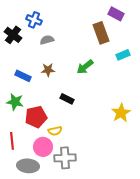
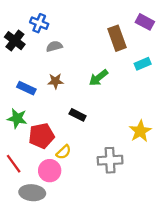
purple rectangle: (116, 14) -> (145, 22), moved
yellow semicircle: (55, 131) -> (64, 152), turned -32
red line: (12, 141) -> (14, 164), turned -30
gray cross: (65, 158) -> (110, 160), moved

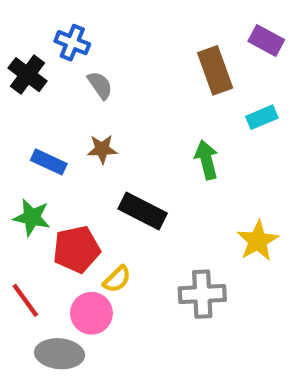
gray semicircle: (54, 46) -> (100, 85), turned 70
green arrow: (98, 78) -> (207, 160), moved, turned 114
black rectangle: (78, 115) -> (143, 211), size x1.5

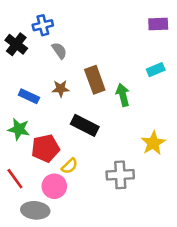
purple rectangle: (266, 40) -> (158, 24), turned -30
blue cross: (72, 43) -> (43, 25), turned -36
brown rectangle: (215, 70) -> (95, 80), moved

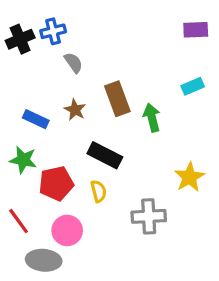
black cross: (16, 44) -> (20, 39), moved, turned 30
brown star: (61, 89) -> (75, 110), turned 30
yellow semicircle: (69, 166) -> (99, 191), moved, turned -60

